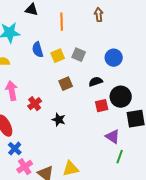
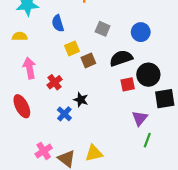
yellow square: (58, 56) -> (72, 48), moved
black semicircle: (96, 82) -> (121, 58), size x1.5
purple triangle: (113, 137) -> (140, 118), turned 35
blue cross: (15, 149) -> (64, 114), moved

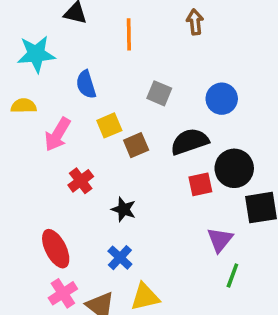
pink arrow: (29, 68) -> (57, 134), moved, turned -138
red ellipse: (22, 106) -> (56, 249), moved
blue cross: (64, 114) -> (120, 258), moved

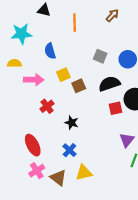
brown arrow: (195, 22) -> (112, 15), turned 48
gray square: (159, 93) -> (100, 56), moved
pink arrow: (57, 134) -> (34, 80), turned -120

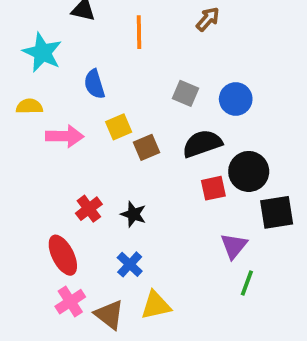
cyan star: (21, 34) -> (42, 53), turned 30
red cross: (47, 106) -> (89, 209), moved

